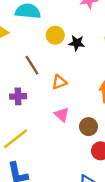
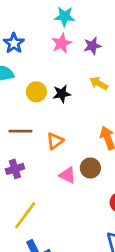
brown line: (32, 65) -> (20, 131), turned -42
brown circle: (89, 127) -> (90, 168), moved

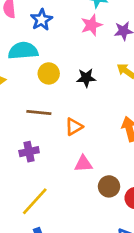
yellow circle: (36, 92) -> (49, 73), moved
brown circle: (90, 168) -> (109, 186), moved
pink triangle: (67, 175) -> (83, 164), turned -36

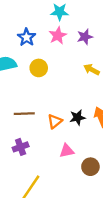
blue star: (41, 20) -> (27, 37), moved
yellow circle: (49, 73) -> (39, 68), moved
black star: (86, 78) -> (77, 117), moved

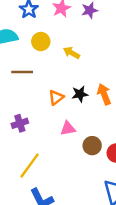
yellow arrow: (92, 70) -> (72, 53), moved
brown line: (24, 114) -> (22, 72), moved

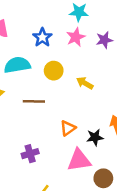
black star: (80, 94) -> (95, 137), moved
pink triangle: (68, 128) -> (79, 160), size x1.5

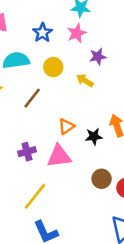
purple star: (104, 40) -> (98, 57), moved
brown line: (34, 101) -> (32, 98), turned -55
pink triangle: (79, 160) -> (59, 156), moved

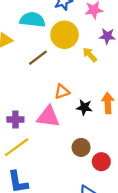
yellow circle: (53, 67) -> (65, 35), size x1.5
purple cross: (27, 152) -> (15, 120), moved

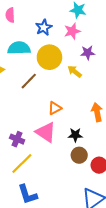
black star: (84, 107) -> (75, 135), moved
pink triangle: (48, 117) -> (46, 132), turned 35
purple cross: (15, 120) -> (17, 139), turned 32

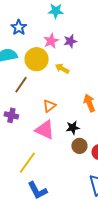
blue star: (44, 27) -> (19, 27), moved
pink star: (72, 31) -> (51, 41), moved
purple star: (88, 53) -> (70, 41), moved
purple cross: (17, 139) -> (11, 115), moved

